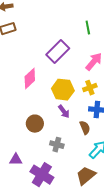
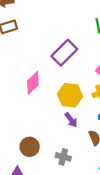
brown circle: (35, 124) -> (30, 147), moved

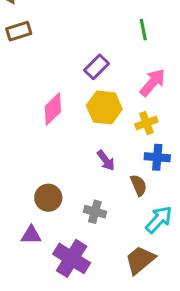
purple rectangle: (64, 53) -> (97, 67), size x0.7
yellow hexagon: (70, 95) -> (104, 107), moved

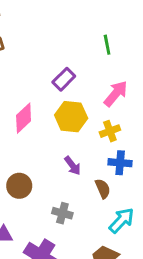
brown circle: (48, 198) -> (19, 186), moved

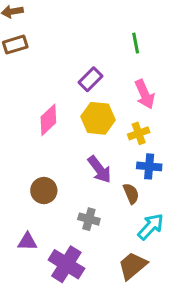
pink arrow: (116, 94) -> (145, 94), turned 116
purple arrow: (73, 166) -> (100, 169), size x1.4

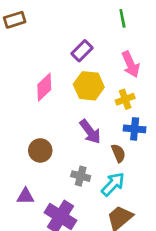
cyan arrow: (151, 227) -> (113, 184), moved

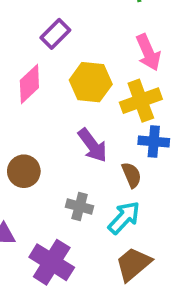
purple rectangle: (82, 51) -> (55, 34), moved
yellow cross: (125, 99) -> (141, 101), size x1.5

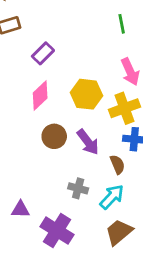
purple rectangle: (55, 34) -> (43, 53), moved
brown circle: (24, 171) -> (54, 136), moved

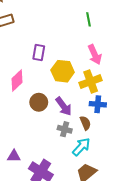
purple rectangle: (43, 53) -> (39, 52), moved, turned -35
pink diamond: (40, 96) -> (17, 80), moved
gray cross: (78, 188) -> (65, 129), moved

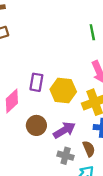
purple rectangle: (39, 52) -> (36, 82), moved
purple arrow: (64, 106) -> (64, 130), turned -84

